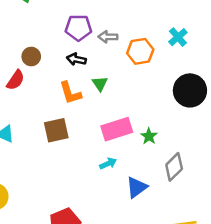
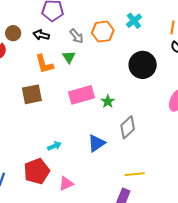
gray arrow: (108, 37) -> (77, 36), moved, turned -133
black arrow: (76, 59) -> (41, 35), moved
cyan arrow: (108, 164) -> (54, 146), moved

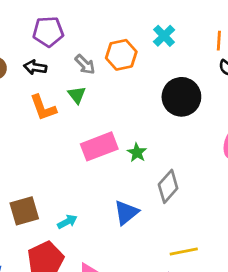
brown square: (32, 94) -> (24, 211), moved

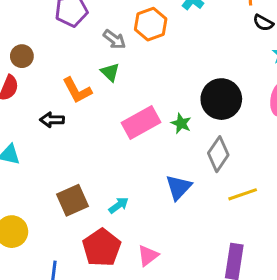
black arrow: (35, 67) -> (52, 120), moved
black circle: (181, 97) -> (221, 99), moved
yellow line: (184, 251) -> (243, 194), moved

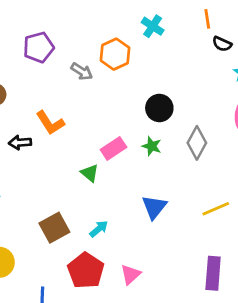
green triangle: (110, 72) -> (90, 173), moved
black circle: (221, 99) -> (159, 108), moved, size x0.7
black arrow: (52, 120) -> (20, 143), moved
pink rectangle: (141, 123) -> (113, 148), size x0.7
gray diamond: (218, 154) -> (197, 143), moved

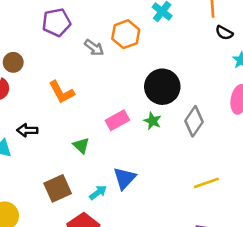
black circle: (159, 108) -> (162, 87), size x1.4
black arrow: (20, 143) -> (27, 130), moved
green triangle: (90, 173) -> (81, 146), moved
blue triangle: (154, 207) -> (124, 178), moved

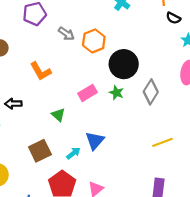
orange hexagon: (126, 34) -> (94, 41), moved

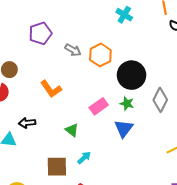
blue triangle: (95, 141) -> (124, 129), moved
brown square: (40, 151) -> (57, 167), turned 30
cyan arrow: (73, 153) -> (84, 158), moved

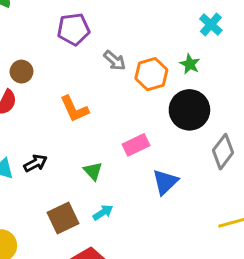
cyan cross: (124, 15) -> (211, 24), moved
green star: (127, 104) -> (190, 64), moved
black arrow: (27, 123) -> (35, 163), moved, turned 147
brown square: (57, 167) -> (63, 218), turned -35

